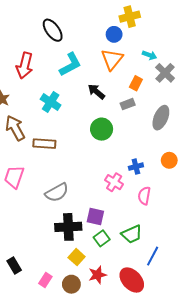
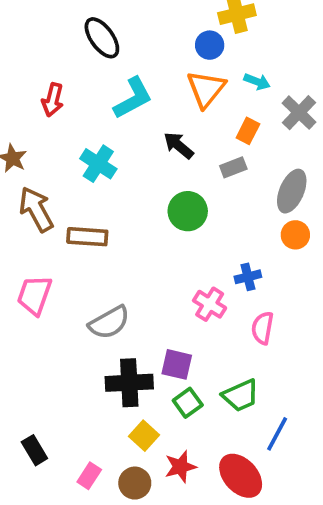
cyan arrow: (149, 55) -> (257, 82), moved
red arrow: (25, 66) -> (53, 100), size x0.7
orange circle: (169, 160) -> (295, 235), moved

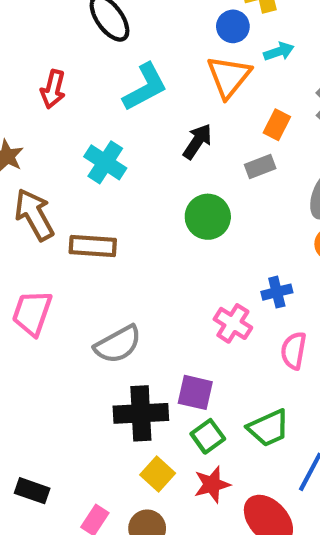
cyan arrow: (257, 82) -> (279, 52), moved, turned -40
black arrow: (179, 145) -> (197, 141), turned 84
black rectangle: (34, 450) -> (32, 491), turned -40
red star: (180, 467) -> (212, 484), moved

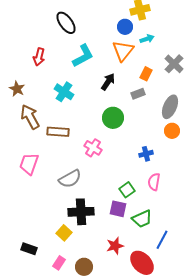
pink cross: (233, 323) -> (93, 148), moved
purple square: (195, 392) -> (118, 209), moved
green square: (208, 436) -> (127, 190), moved
yellow square: (158, 474) -> (64, 233), moved

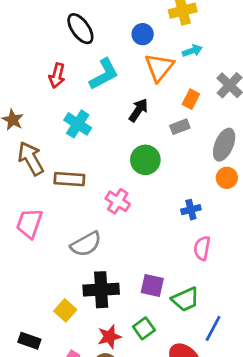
blue circle: (125, 27) -> (143, 34), moved
red arrow: (39, 57) -> (57, 76), moved
green square: (127, 190) -> (144, 328), moved
yellow square: (64, 233) -> (65, 310), moved
red star: (115, 246) -> (109, 337), moved

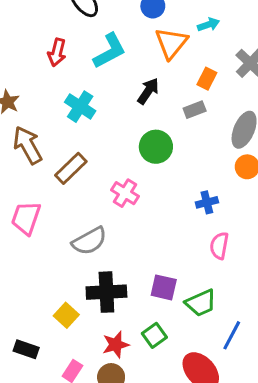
brown rectangle: (69, 179) -> (71, 168), turned -48

